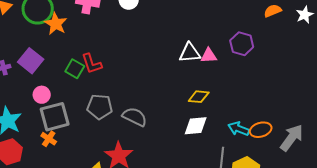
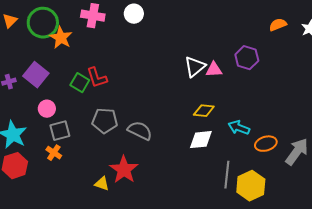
white triangle: (190, 53) -> (195, 67), turned -35
gray square: (55, 117) -> (60, 131), size x0.7
cyan arrow: (239, 129) -> (239, 128), moved

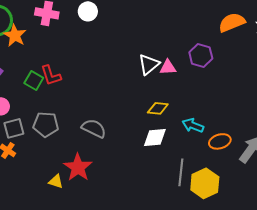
orange semicircle: (278, 25) -> (232, 22), size x1.5
gray pentagon: (105, 121) -> (46, 124), moved

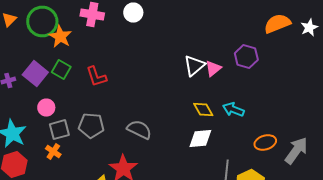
pink triangle: (168, 67) -> (213, 68), turned -36
green square: (34, 80) -> (61, 70), moved
yellow diamond: (158, 108) -> (203, 110), turned 55
cyan arrow: (193, 125) -> (233, 110), moved

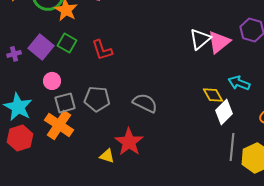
pink triangle: (213, 68) -> (219, 42), size x1.4
yellow diamond: (203, 110) -> (213, 95), moved
white diamond: (200, 138) -> (224, 112), moved, turned -40
orange cross: (53, 152) -> (59, 125), size x1.8

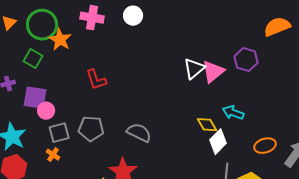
green square: (67, 43) -> (33, 59), moved
purple square: (41, 47) -> (35, 98), moved, turned -30
orange cross: (59, 125) -> (53, 155), size x0.5

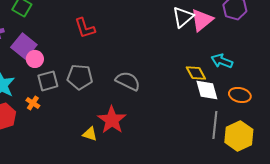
purple square: (35, 98) -> (24, 46), turned 30
white diamond: (218, 142) -> (207, 90), turned -60
orange ellipse: (265, 146) -> (240, 95), moved, turned 30
orange cross: (53, 155) -> (33, 103), moved

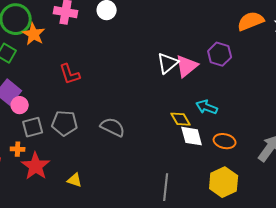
orange cross: (33, 103) -> (18, 149), turned -32
red star: (112, 120) -> (36, 166), moved
gray line: (215, 125) -> (166, 187), moved

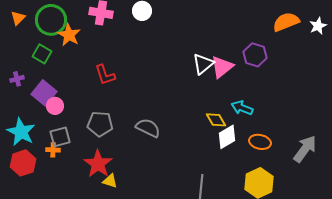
gray square: (33, 127) -> (60, 137), moved
white diamond: (192, 136) -> (227, 137), turned 75
red star: (36, 166) -> (98, 164), moved

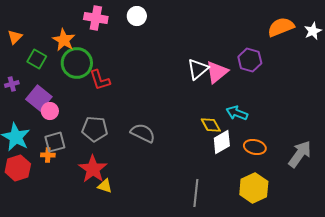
orange triangle: (18, 18) -> (15, 37), moved
green circle: (51, 20) -> (77, 63), moved

